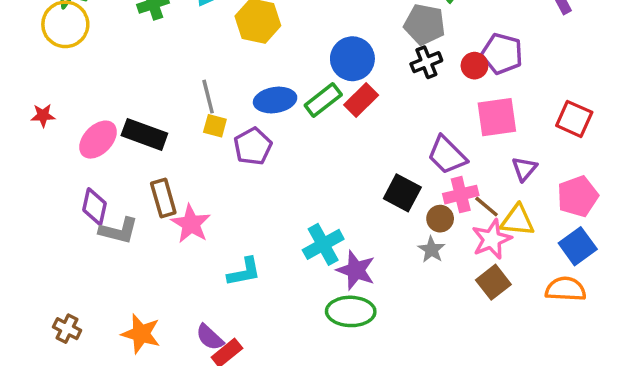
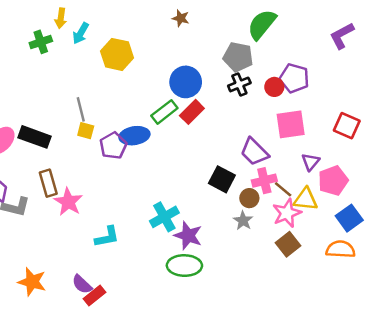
blue ellipse: (275, 100) -> (134, 136), moved
pink pentagon: (578, 196) -> (333, 181), moved

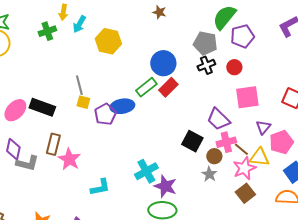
purple pentagon: (294, 78) -> (242, 36), moved, turned -30
brown rectangle: (48, 183) -> (53, 144), turned 30

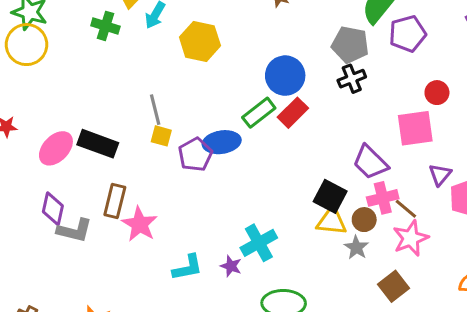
green cross: (47, 31) -> (105, 26), turned 36
red circle: (234, 67) -> (437, 93), moved
yellow triangle: (259, 157) -> (332, 221), moved
purple star: (165, 186) -> (231, 266), moved, size x0.6
brown square: (245, 193) -> (394, 286), moved

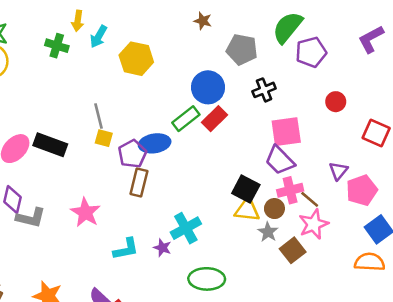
gray pentagon: (350, 45) -> (242, 50), moved
pink square: (415, 128) -> (286, 132), moved
brown rectangle: (115, 201) -> (139, 182), moved
brown square: (394, 286) -> (293, 250), moved

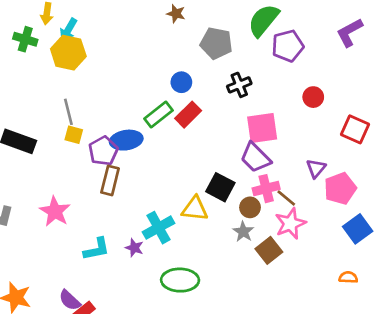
yellow hexagon: (136, 59) -> (68, 53), moved
blue circle: (208, 87) -> (181, 82), size x0.6
yellow triangle: (247, 210) -> (195, 209), moved
orange semicircle: (370, 262) -> (348, 277), moved, size x0.6

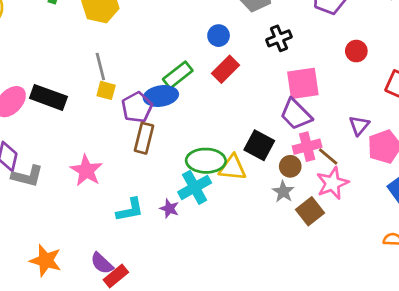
green rectangle: (159, 115) -> (178, 75), moved
green ellipse: (180, 280) -> (206, 161), moved

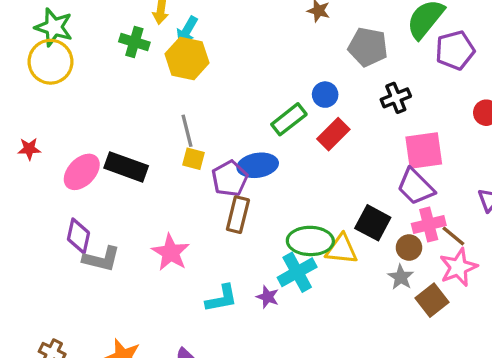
green rectangle: (178, 75) -> (289, 119), moved

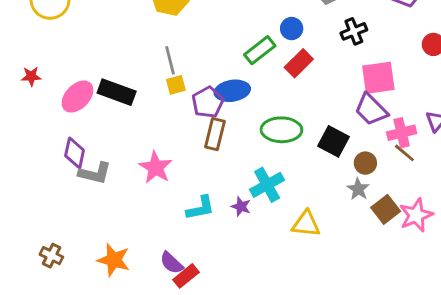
yellow square: (194, 159) -> (176, 85), turned -30
pink cross: (429, 225) -> (402, 133), moved
green ellipse: (310, 241) -> (281, 130), moved
yellow triangle: (342, 249) -> (306, 224), moved
pink star: (458, 267) -> (416, 215), moved

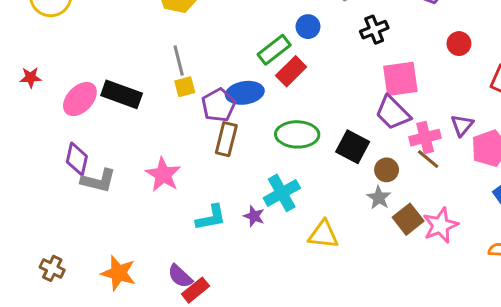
red rectangle: (299, 63) -> (291, 71), moved

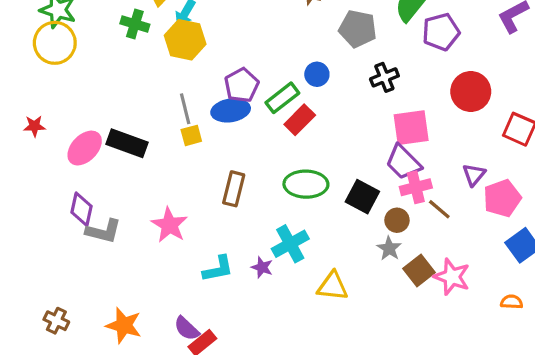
red circle: (459, 44) -> (471, 92), size x1.6
blue ellipse: (245, 93) -> (231, 110), moved
purple pentagon: (219, 105) -> (242, 85), moved
pink cross: (425, 138) -> (416, 187), moved
pink star: (440, 225) -> (452, 277), turned -30

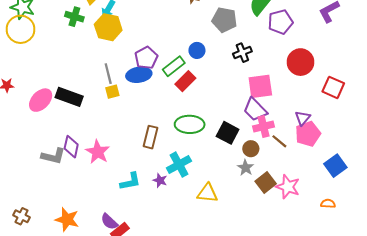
brown rectangle: (234, 189) -> (150, 137), moved
pink pentagon: (502, 198) -> (308, 134), moved
purple diamond: (81, 209) -> (71, 147), moved

